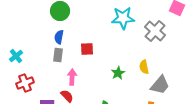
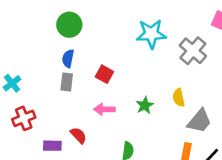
red square: (87, 49) -> (104, 74), turned 32
pink arrow: (72, 77) -> (104, 109), moved, turned -91

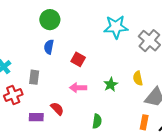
gray rectangle: (67, 82) -> (34, 77), moved

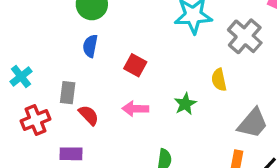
yellow semicircle: (138, 78) -> (219, 80), moved
red semicircle: (57, 109) -> (89, 115), moved

